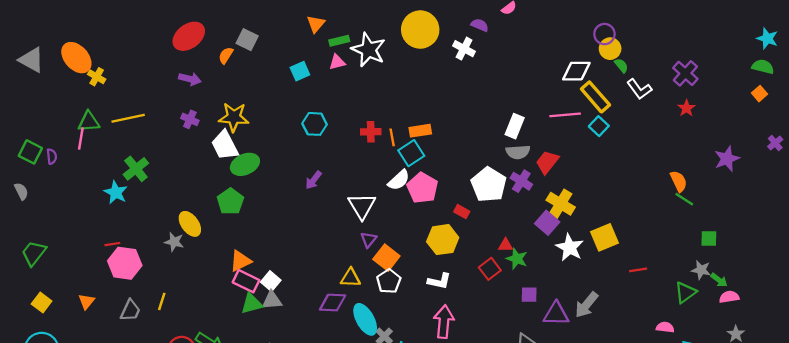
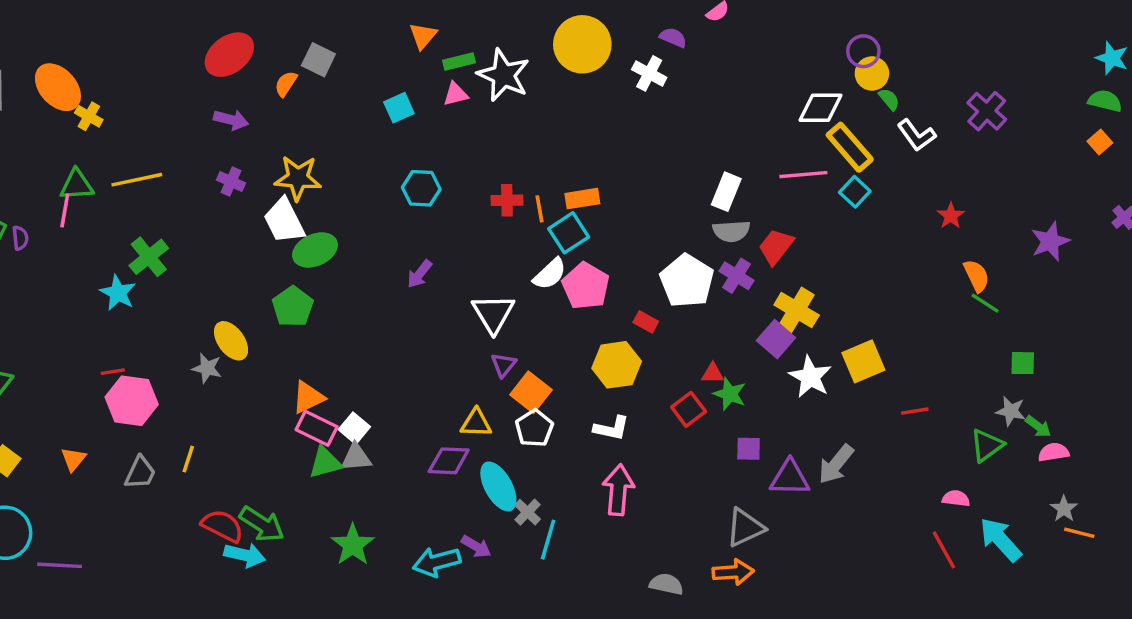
red star: (686, 108) -> (951, 216), moved

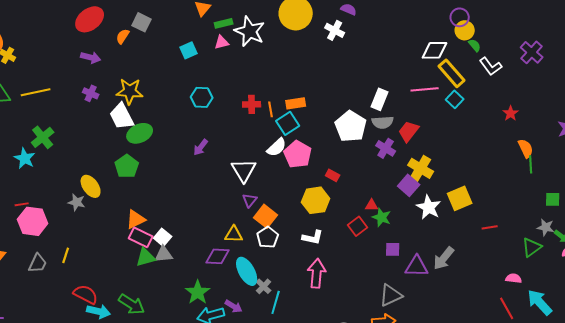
white pentagon: (687, 281) -> (351, 126), moved
green line: (985, 303) -> (531, 164), turned 54
green arrow: (262, 524) -> (132, 304), moved
green star: (353, 545) -> (198, 292), moved

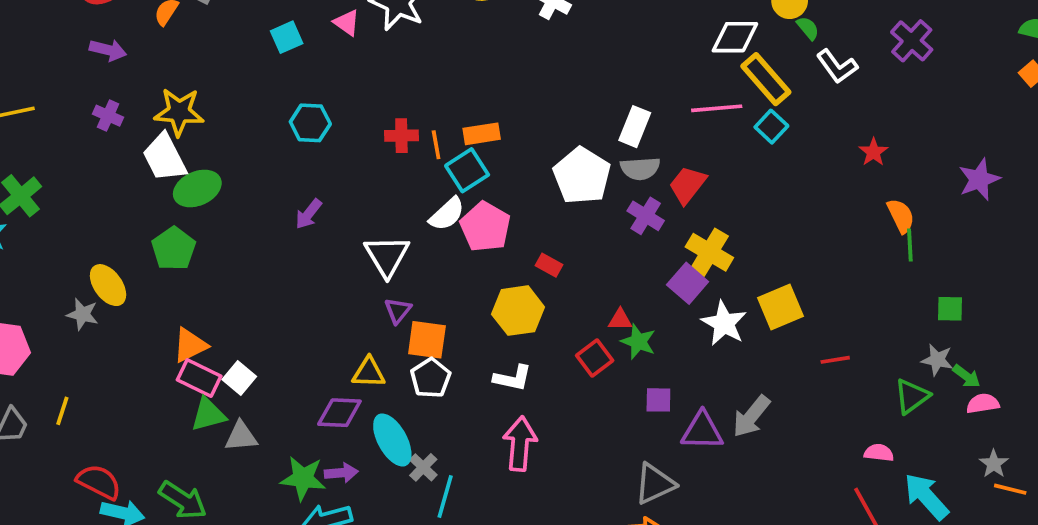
pink triangle: (222, 42) -> (347, 23), turned 49
orange square: (266, 216) -> (427, 340), turned -30
gray triangle: (164, 254) -> (241, 436), moved
green star: (198, 292) -> (303, 478), turned -30
purple arrow: (234, 306) -> (341, 473), moved, turned -36

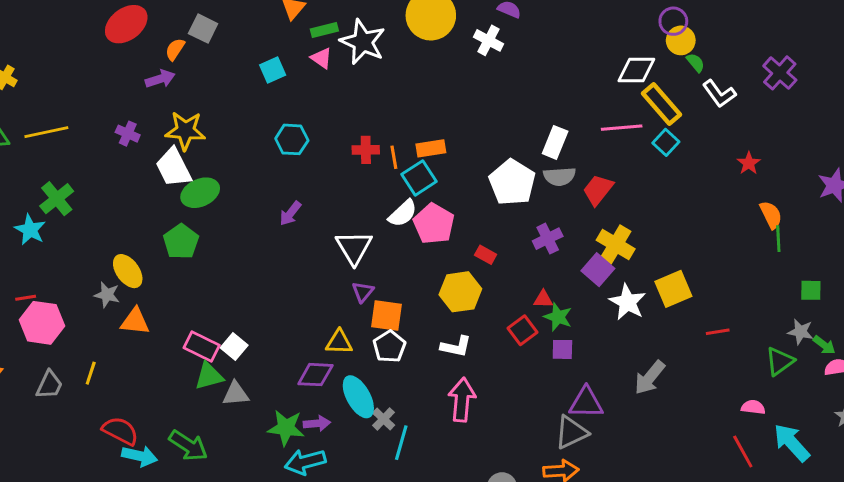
purple arrow: (108, 50) -> (160, 79), moved, turned -32
purple cross: (646, 216) -> (548, 239), moved, turned 32
orange triangle: (190, 345) -> (135, 321), moved, turned 32
purple square: (658, 400) -> (562, 349), moved
purple triangle: (702, 431) -> (586, 403), moved

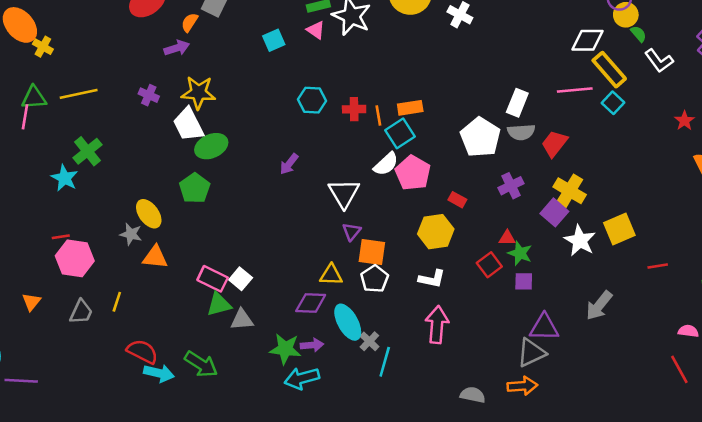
cyan hexagon: (292, 139) -> (312, 100), moved

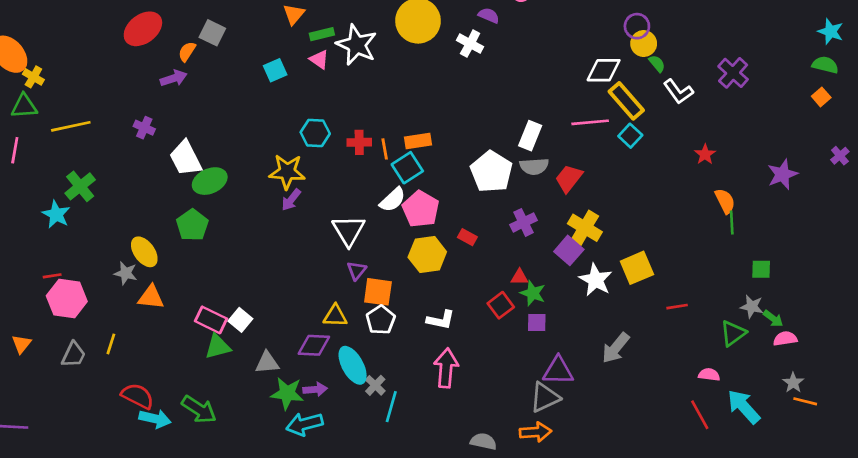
yellow star: (198, 93) -> (287, 172), moved
green triangle: (34, 98) -> (24, 106), moved
yellow hexagon: (436, 232) -> (427, 254), moved
gray triangle: (242, 320) -> (267, 363), moved

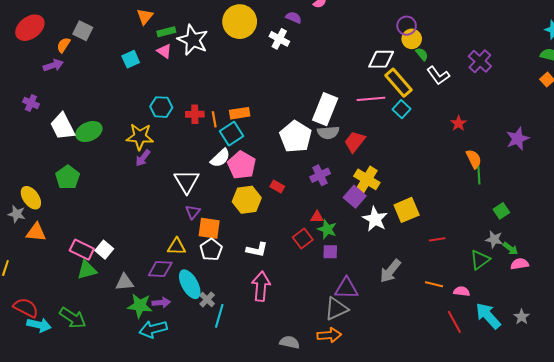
white rectangle: (530, 136) -> (325, 109), size x1.4
green ellipse: (210, 181) -> (89, 132), moved
green square: (761, 269) -> (501, 211), turned -35
gray star: (793, 383) -> (522, 317), moved
orange line: (805, 401) -> (434, 284), moved

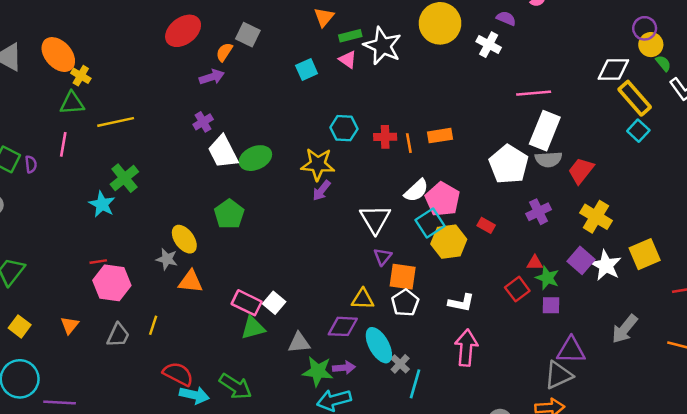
pink line: (371, 99) -> (534, 93), moved
purple cross: (31, 103) -> (203, 122), moved, turned 35
cyan square: (231, 134) -> (430, 223), moved
purple square: (355, 197) -> (581, 260), moved

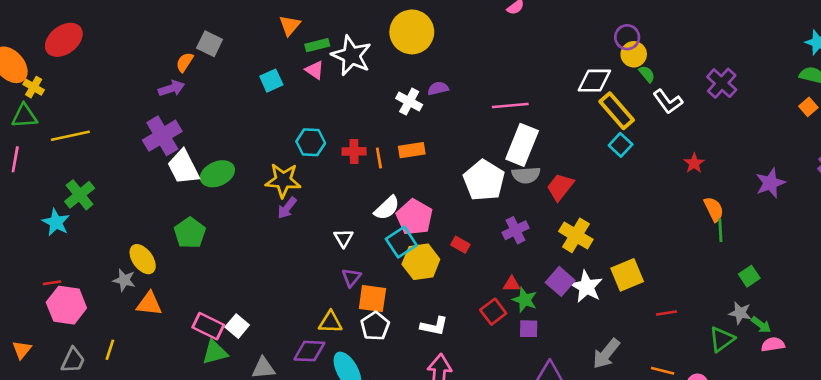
purple semicircle: (506, 18) -> (438, 88), moved, turned -36
red ellipse: (183, 31) -> (64, 40), moved
white cross: (489, 45) -> (409, 102), moved
purple cross: (203, 122) -> (162, 136), size x1.8
white triangle: (375, 219) -> (344, 238), size x0.6

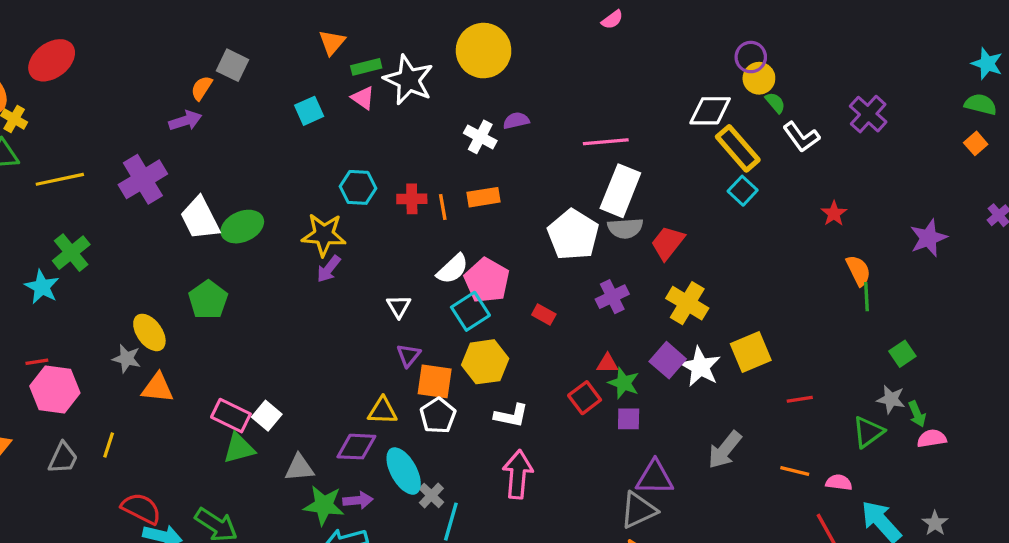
purple cross: (162, 136) -> (143, 179), moved
yellow hexagon: (421, 262) -> (485, 362), moved
green arrow: (761, 325) -> (917, 414), turned 30

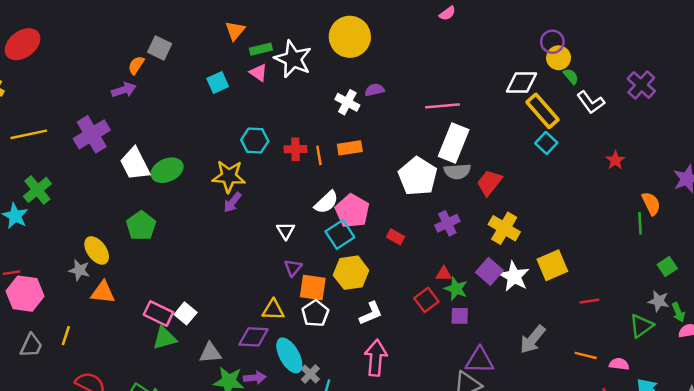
orange semicircle: (858, 271) -> (651, 204), moved
white L-shape: (511, 416) -> (371, 313), turned -35

